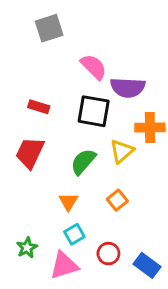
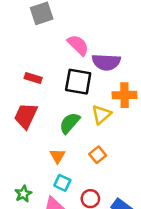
cyan square: (74, 234) -> (62, 183), turned -35

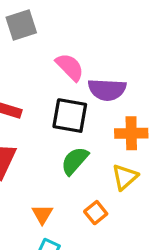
yellow triangle: (101, 115) -> (125, 177), moved
green semicircle: (70, 123) -> (75, 161), moved

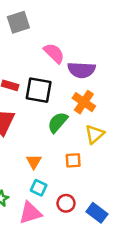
black square: (70, 116) -> (39, 90), moved
orange cross: (131, 133) -> (84, 102), moved, turned 35
orange square: (96, 213) -> (73, 160), turned 35

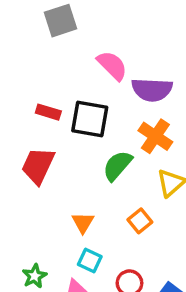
orange square: (73, 160) -> (140, 221), turned -35

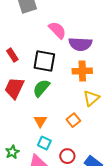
red rectangle: (48, 112) -> (12, 55), moved, turned 40
orange cross: (155, 136) -> (82, 71), turned -36
green semicircle: (117, 166) -> (41, 88), moved

